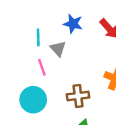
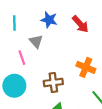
cyan line: (38, 37) -> (14, 23), moved

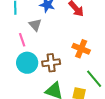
cyan circle: (14, 86) -> (27, 63), moved

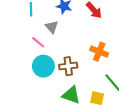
pink line: (22, 40) -> (38, 42), turned -32

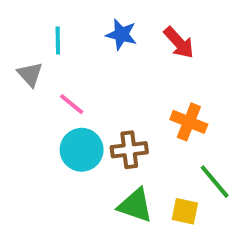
gray triangle: (52, 27) -> (30, 74), moved

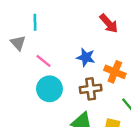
blue star: (121, 35) -> (86, 57), moved
brown cross: (129, 150) -> (91, 89), moved

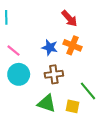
orange cross: (115, 72) -> (72, 45), moved

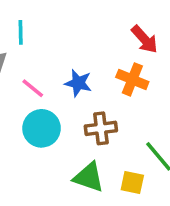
red arrow: (69, 18) -> (145, 39), moved
blue star: (50, 47) -> (78, 83), moved

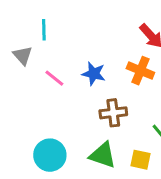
cyan circle: (42, 128) -> (50, 155), moved

